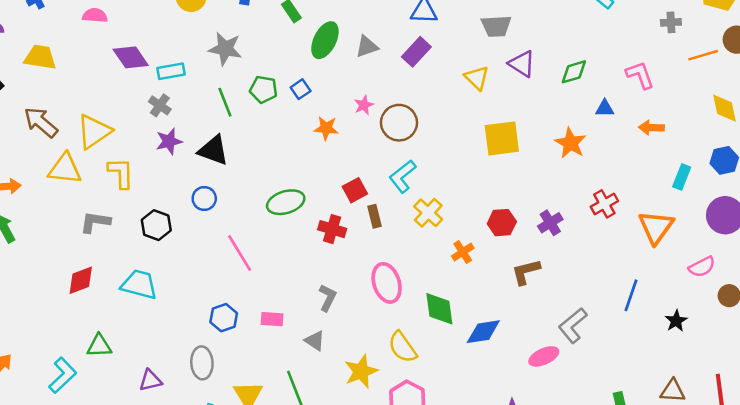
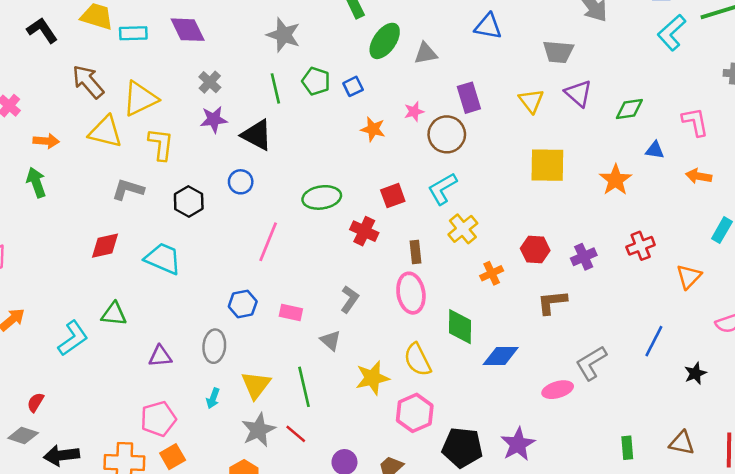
purple rectangle: (416, 52) -> (469, 98), moved, turned -68
cyan rectangle: (171, 71) -> (133, 33), moved
brown rectangle: (375, 216) -> (416, 252), moved
orange triangle: (656, 227) -> (689, 277), size x0.7
pink line: (240, 253) -> (268, 242), turned 45

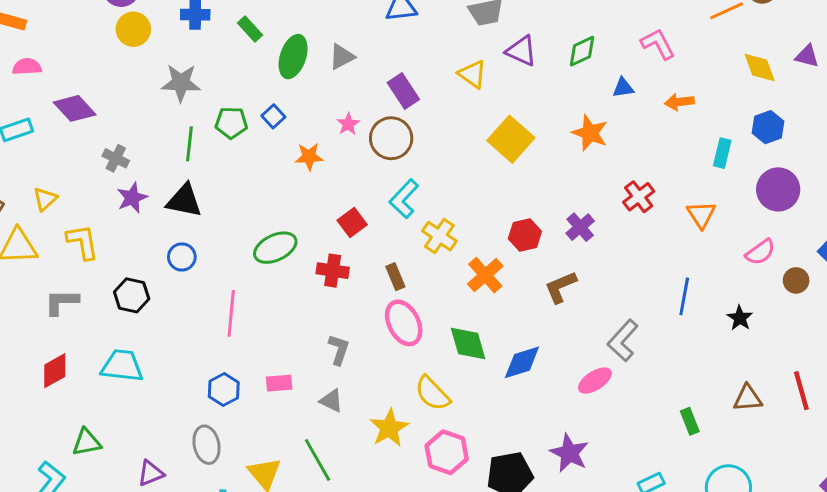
green line: (275, 88) -> (189, 144), turned 36
yellow triangle: (140, 99) -> (45, 199), size x0.6
yellow square: (547, 165) -> (511, 139), turned -33
orange cross: (492, 273) -> (485, 275), size x1.4

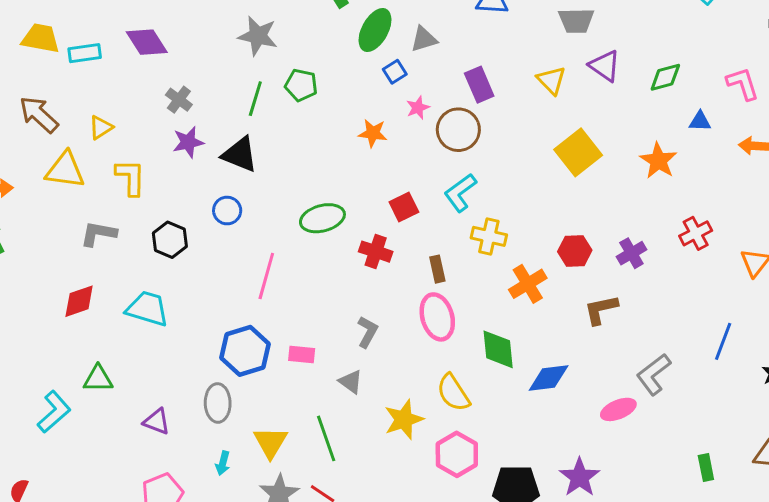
blue square: (273, 116) -> (395, 72), moved
yellow cross: (439, 236) -> (489, 236), turned -32
blue hexagon: (224, 390) -> (245, 351), size x1.5
purple triangle: (151, 473) -> (157, 421), turned 32

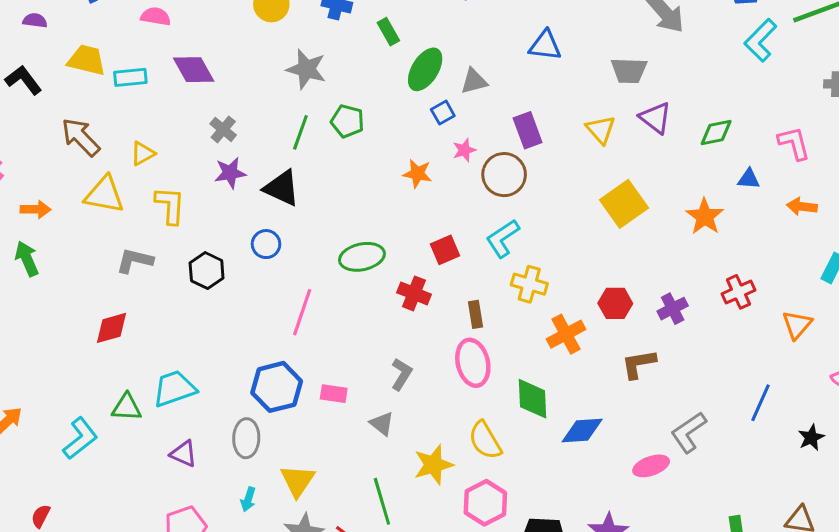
cyan trapezoid: (147, 309) -> (174, 389), moved, turned -39
green line: (326, 438) -> (382, 501), moved

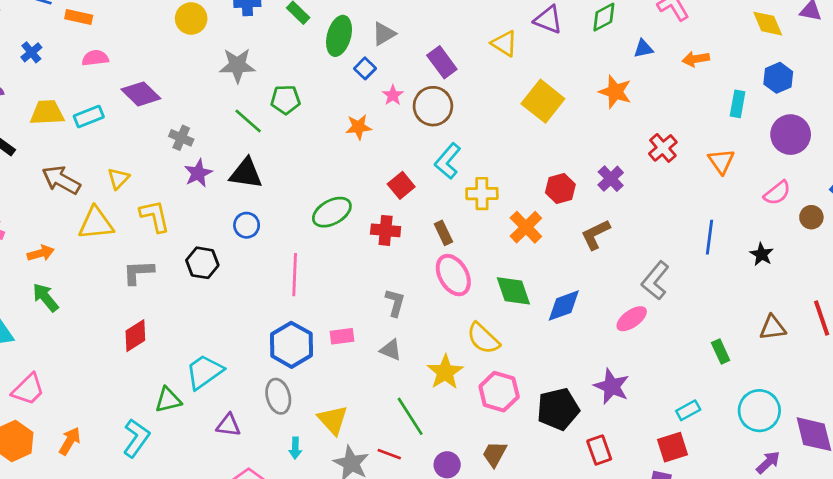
green line: (300, 132) -> (248, 121), turned -52

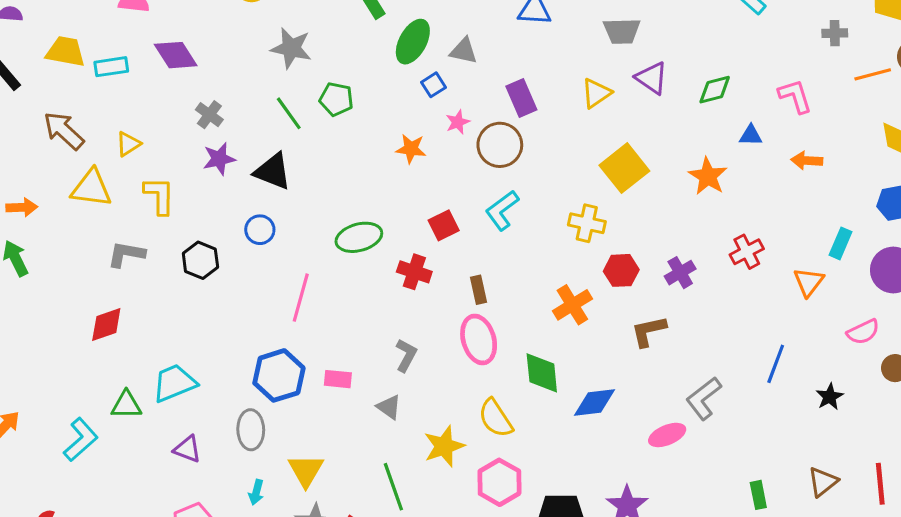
gray triangle: (384, 34) -> (464, 51), turned 30
yellow triangle: (504, 43) -> (596, 93), turned 40
cyan rectangle: (738, 104) -> (841, 243), moved
yellow cross: (482, 194) -> (587, 223), moved
brown triangle: (773, 328) -> (823, 482), turned -44

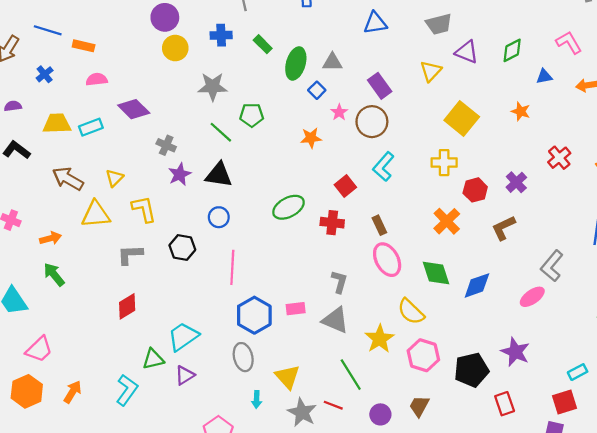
orange star: (708, 176) -> (521, 111), size x0.7
pink line: (301, 298) -> (232, 267), moved
gray triangle: (389, 407) -> (335, 320), size x1.5
purple triangle: (187, 449) -> (185, 375), moved, turned -40

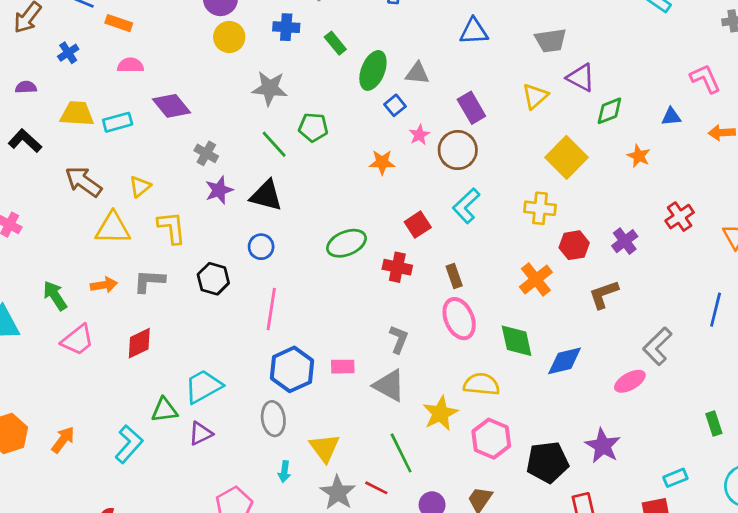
green diamond: (512, 50) -> (609, 111), moved
orange arrow: (51, 238) -> (104, 285), moved
yellow semicircle: (411, 312) -> (482, 384), turned 136
pink trapezoid: (39, 349) -> (78, 340), moved

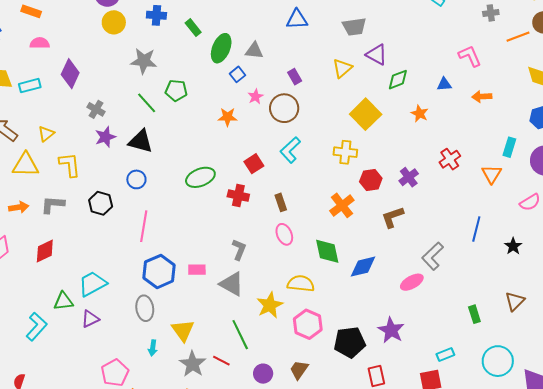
purple diamond: (172, 106) -> (70, 74), turned 64
purple rectangle: (471, 108) -> (295, 77), size x0.7
pink ellipse: (459, 319) -> (284, 234), size x0.7

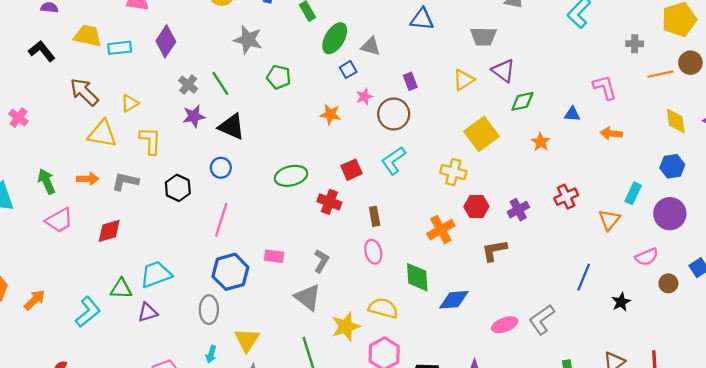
green line: (147, 103) -> (220, 83), moved
gray L-shape: (433, 256) -> (542, 320), moved
pink rectangle: (197, 270) -> (274, 256), moved

